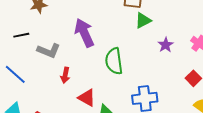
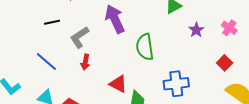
gray L-shape: (49, 51) -> (79, 37), turned 125
red arrow: (65, 75) -> (85, 62), moved

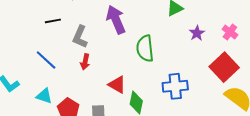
gray L-shape: (79, 37) -> (80, 37), turned -35
red square: (225, 63) -> (224, 67), size x1.8

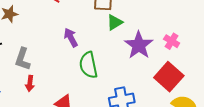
purple arrow: (116, 20) -> (71, 37), moved, size x0.7
purple star: (197, 33) -> (139, 45), size x1.8

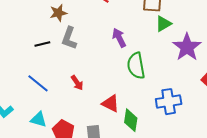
gray L-shape: (23, 59) -> (69, 38), moved
red arrow: (30, 83) -> (77, 83), turned -42

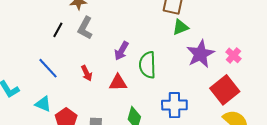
purple arrow: (119, 38) -> (121, 51), moved, turned -132
black line: (42, 44) -> (58, 30), turned -56
red triangle: (111, 103) -> (118, 83), moved, turned -36

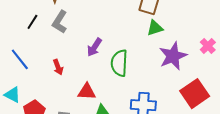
pink cross: (233, 55) -> (208, 46), moved
red triangle: (118, 83) -> (87, 92), moved

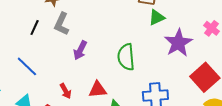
purple arrow: (94, 47) -> (80, 50), moved
red arrow: (58, 67) -> (66, 91), moved

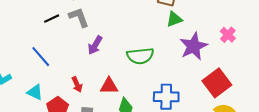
gray L-shape: (62, 24) -> (79, 17), turned 130
black line: (35, 28) -> (52, 19), turned 35
green semicircle: (126, 57) -> (140, 56), turned -96

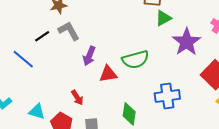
blue line: (41, 57) -> (23, 59), moved
red triangle: (109, 86) -> (108, 74), moved

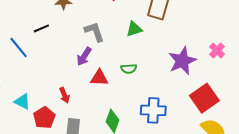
green triangle: (163, 18) -> (134, 29), moved
gray L-shape: (69, 31) -> (94, 32), moved
green semicircle: (135, 60) -> (129, 69), size x0.6

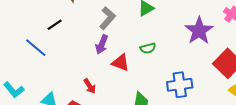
gray L-shape: (94, 32) -> (107, 18), turned 70
red triangle: (99, 78) -> (121, 63), turned 30

